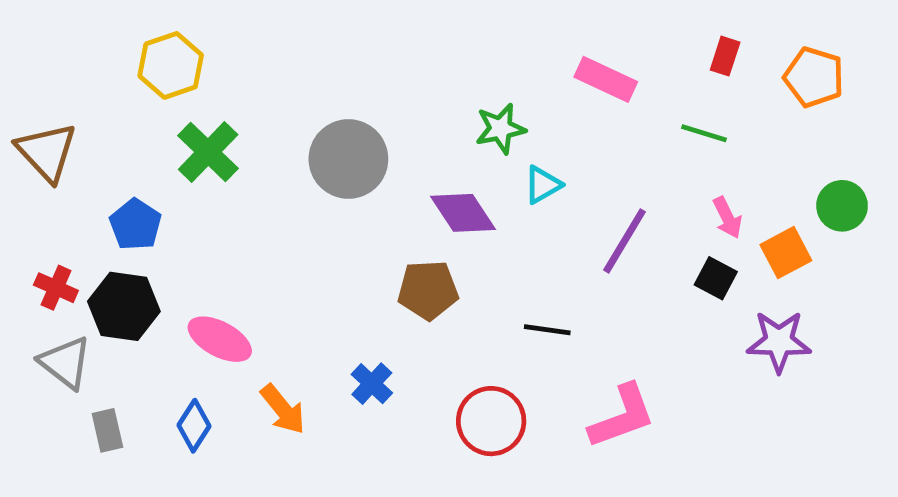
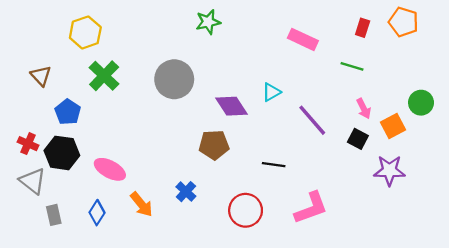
orange pentagon: (814, 77) -> (403, 22), moved
green star: (500, 129) -> (208, 22), moved
brown triangle: (47, 152) -> (41, 76), moved, size x0.7
purple line: (624, 241) -> (312, 120), turned -72

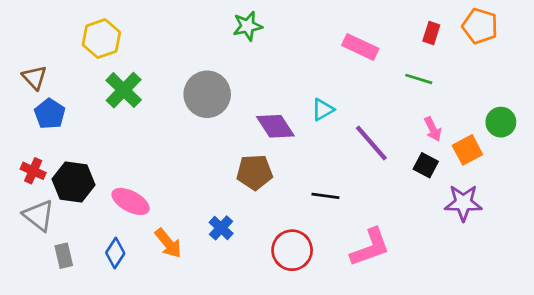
brown triangle: (41, 76) -> (35, 78), moved
blue pentagon: (68, 112) -> (50, 114), moved

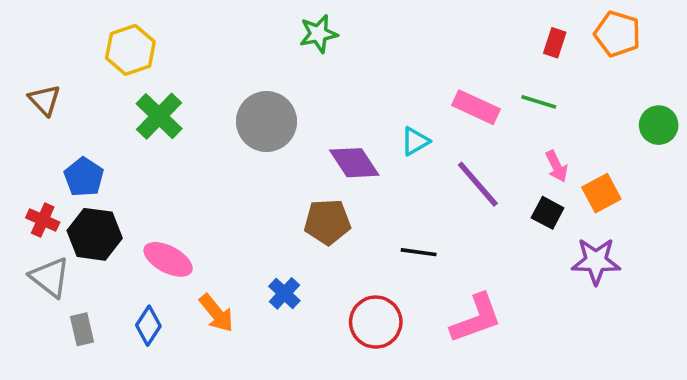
pink rectangle: (360, 47) -> (476, 107), moved
blue pentagon: (50, 114) -> (84, 177), moved
green circle: (501, 122) -> (659, 125), moved

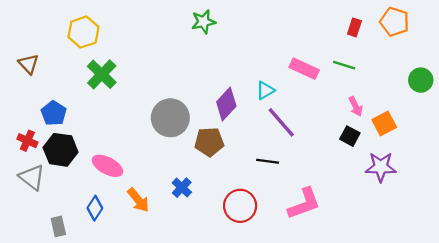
gray circle: (267, 122) -> (170, 118), moved
purple diamond: (354, 163) -> (226, 104), turned 76
purple line: (478, 184) -> (281, 122), moved
gray rectangle: (82, 329) -> (58, 226), moved

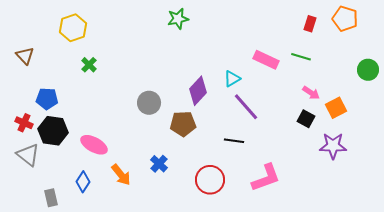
green cross: (102, 74) -> (89, 65), size x0.6
pink arrow: (356, 106) -> (311, 93), turned -30
blue pentagon: (54, 113) -> (47, 99), turned -30
gray circle: (170, 118) -> (149, 103), size x0.7

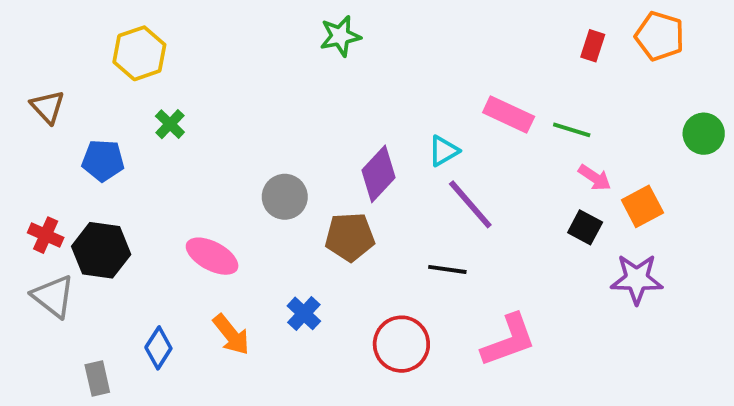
green line: (301, 57) -> (572, 130), moved
blue pentagon: (47, 99) -> (103, 160), moved
pink ellipse: (94, 145) -> (212, 256), moved

